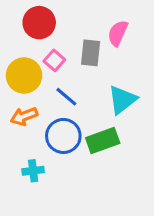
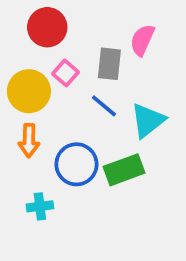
blue line: (66, 97) -> (104, 106), moved
orange arrow: (24, 116) -> (29, 141), turned -68

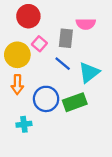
pink semicircle: (142, 40) -> (86, 24), turned -114

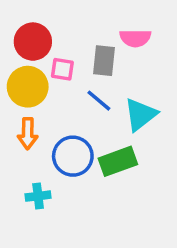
red circle: (28, 16) -> (33, 42), moved
pink square: (39, 44) -> (62, 69), turned -32

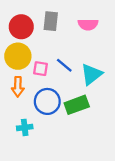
gray rectangle: (104, 61) -> (51, 21), moved
pink square: (62, 69) -> (40, 69), moved

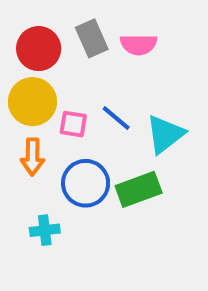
gray rectangle: (51, 21) -> (92, 38), turned -30
pink semicircle: (88, 24) -> (139, 44), moved

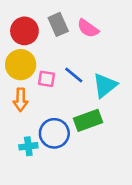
pink semicircle: (139, 44) -> (88, 28), turned 35
blue circle: (86, 183) -> (54, 133), moved

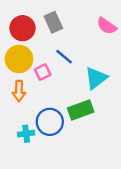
pink semicircle: (88, 28) -> (107, 26), moved
blue line: (74, 75) -> (64, 57), moved
pink square: (47, 79) -> (43, 72), turned -35

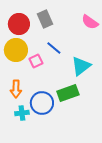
orange arrow: (19, 91) -> (16, 89), moved

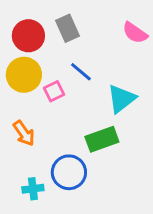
orange arrow: (16, 89) -> (24, 133), turned -36
blue circle: (42, 103) -> (69, 172), moved
cyan cross: (22, 113) -> (33, 189), moved

